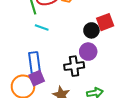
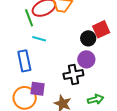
blue rectangle: (35, 63) -> (24, 61), moved
purple square: (37, 78) -> (38, 89), turned 35

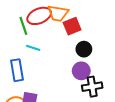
red square: (101, 29) -> (72, 26), moved
black cross: (73, 75) -> (92, 87), moved

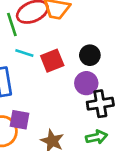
red square: (72, 26) -> (52, 61), moved

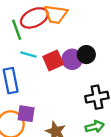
purple circle: (86, 83) -> (72, 59), moved

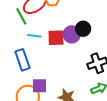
red square: (53, 60) -> (56, 38), turned 30

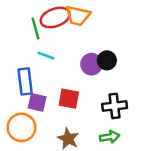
red square: (56, 38) -> (69, 99), moved
purple square: (39, 86) -> (37, 102), moved

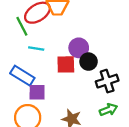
black circle: (107, 60) -> (89, 62), moved
blue rectangle: (25, 81) -> (22, 76), turned -40
red square: (69, 99) -> (66, 64), moved

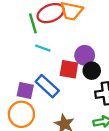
blue rectangle: (22, 76) -> (47, 86), moved
purple square: (37, 92) -> (25, 90), moved

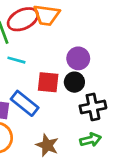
purple circle: (85, 55) -> (78, 58), moved

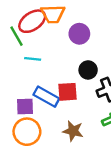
purple circle: (78, 58) -> (79, 34), moved
red square: (48, 82) -> (67, 92), moved

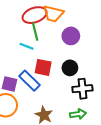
green line: (16, 36) -> (35, 32), moved
red square: (67, 92) -> (43, 67), moved

